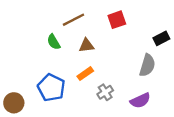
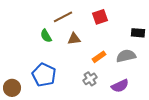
black rectangle: (161, 38) -> (138, 33), turned 32
gray semicircle: (147, 65) -> (126, 56), turned -120
orange rectangle: (85, 74) -> (99, 57), moved

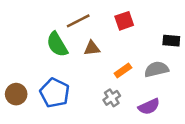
green semicircle: (46, 36) -> (57, 44), size x1.5
brown circle: (12, 88) -> (16, 94), moved

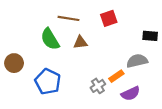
brown line: (78, 21) -> (68, 18), turned 36
orange rectangle: (123, 71) -> (116, 76), moved
brown circle: (16, 94) -> (14, 63), moved

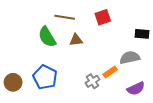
brown circle: (14, 63) -> (13, 82), moved
purple semicircle: (131, 94) -> (136, 89), moved

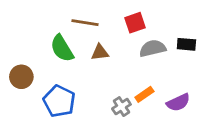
gray semicircle: (130, 58) -> (153, 48), moved
brown circle: (13, 82) -> (21, 77), moved
purple semicircle: (136, 89) -> (178, 102), moved

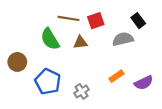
red square: (135, 23) -> (96, 21), moved
black rectangle: (186, 44) -> (138, 21), moved, turned 48
gray cross: (121, 107) -> (82, 91), moved

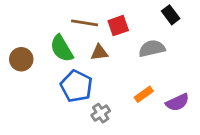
black rectangle: (138, 21) -> (171, 15), moved
brown circle: (17, 62) -> (21, 59), moved
blue pentagon: (48, 82) -> (76, 86), moved

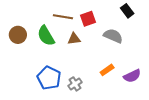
gray semicircle: (152, 48) -> (113, 36), turned 36
brown circle: (21, 59) -> (18, 35), moved
blue pentagon: (76, 86) -> (49, 78), moved

